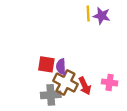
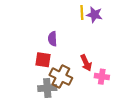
purple semicircle: (61, 67) -> (52, 39), moved
red arrow: (85, 86) -> (86, 63), moved

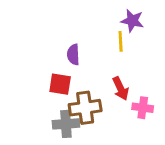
yellow line: (82, 13) -> (121, 41), moved
brown cross: (61, 77) -> (85, 108), turned -35

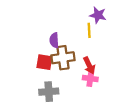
brown cross: (85, 108) -> (63, 58), moved
pink cross: (143, 108) -> (90, 78), moved

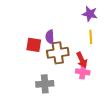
yellow line: (89, 30) -> (91, 37), moved
red square: (44, 62) -> (34, 45), moved

